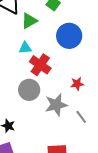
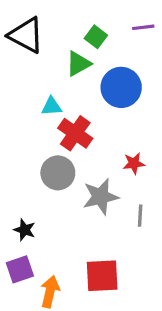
green triangle: (29, 21) -> (78, 64), moved
gray line: (81, 117) -> (140, 216), turned 40

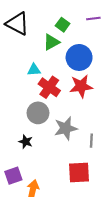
red star: (134, 163) -> (81, 86), moved, size x1.6
black star: (25, 230) -> (26, 142), moved
red square: (102, 276) -> (79, 172), moved

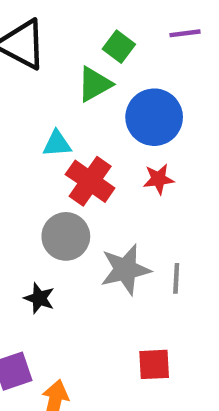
red star: (81, 86) -> (159, 179), size x0.6
gray line: (91, 141) -> (176, 278), moved
red square: (79, 172) -> (154, 364), size x0.7

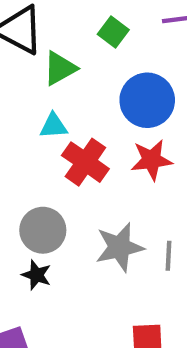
green triangle: (95, 84) -> (60, 68), moved
red star: (159, 179) -> (151, 160), size x1.4
gray circle: (66, 236) -> (43, 230), moved

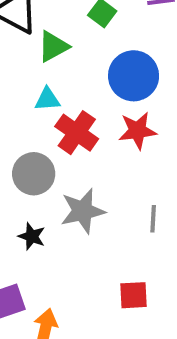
gray circle: (43, 230) -> (34, 174), moved
gray star: (120, 247) -> (83, 211), moved

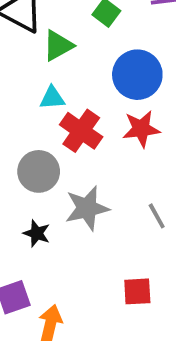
gray line: (153, 219) -> (157, 216), turned -32

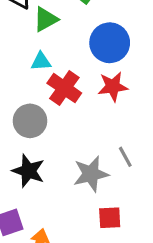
gray star: (87, 208) -> (91, 174), moved
black star: (37, 233) -> (28, 171), size x1.5

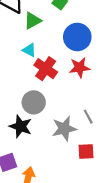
cyan triangle: (41, 62) -> (29, 50), turned 32
gray circle: (30, 121) -> (34, 102), moved
red square: (110, 218) -> (86, 151), moved

